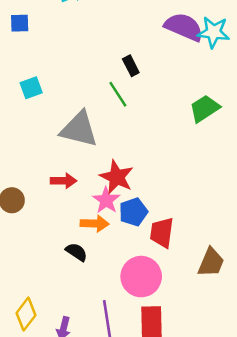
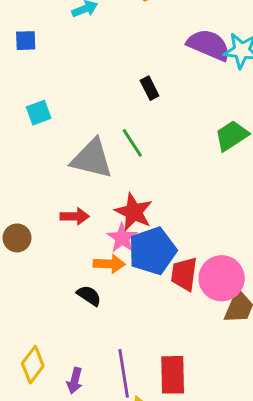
green line: (118, 94) -> (132, 143), moved
blue pentagon: (133, 212) -> (152, 251), size x1.5
pink circle: (141, 277) -> (222, 278), moved

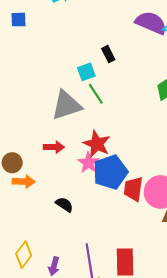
cyan square: (39, 113) -> (86, 72), moved
gray triangle: (92, 159) -> (66, 105), turned -32
orange arrow: (109, 264) -> (24, 182), moved

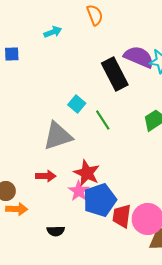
black rectangle: (108, 54) -> (115, 74), moved, size x2.0
cyan square: (86, 72) -> (77, 104), turned -30
green line: (96, 94) -> (103, 120), moved
black semicircle: (64, 205) -> (56, 231), turned 144

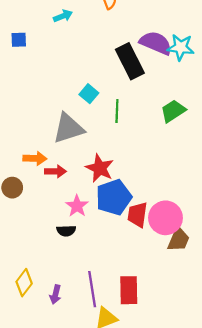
green line: (103, 120) -> (117, 111), turned 35
pink star: (79, 191) -> (77, 206), moved
orange arrow: (17, 209) -> (35, 158), moved

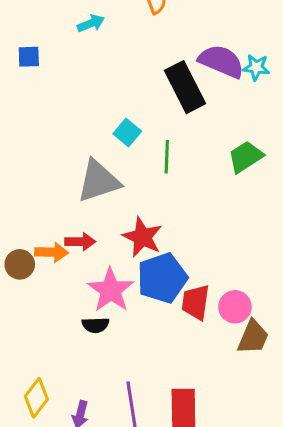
cyan star: (181, 47) -> (256, 67), size x0.7
orange arrow: (35, 158) -> (52, 252), moved
pink star: (77, 206) -> (111, 290), size x1.4
pink circle: (165, 218) -> (235, 307), size x0.7

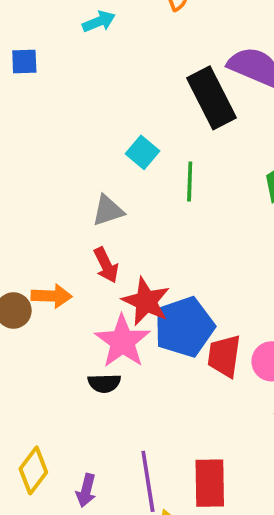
gray triangle: (99, 181) -> (108, 211), size x0.6
red star: (142, 237) -> (146, 301), moved
red arrow: (80, 242) -> (106, 265), moved, turned 64

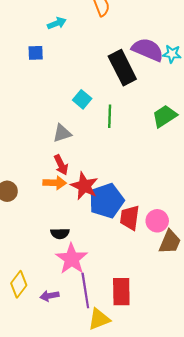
blue square: (24, 62) -> (36, 53), moved
orange arrow: (52, 296) -> (55, 183), moved
pink star: (122, 341) -> (72, 259), moved
purple arrow: (86, 490) -> (49, 296), turned 66

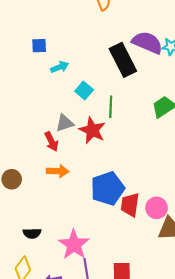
cyan arrow: (57, 23) -> (60, 67), moved
red arrow: (61, 165) -> (51, 141), moved
red star: (84, 186) -> (92, 130), moved
black semicircle: (60, 233) -> (32, 233), moved

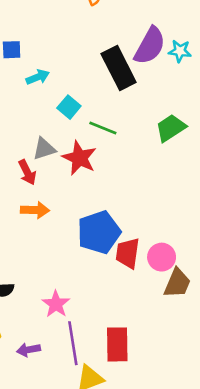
purple semicircle: (147, 43) -> (150, 46), turned 96
green line: (111, 107) -> (103, 128), turned -70
pink star: (74, 245) -> (56, 304), size x0.7

